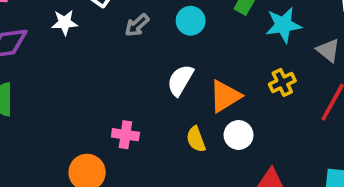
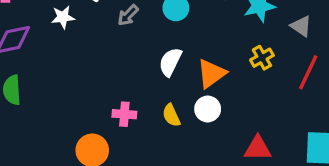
white circle: (239, 135) -> (208, 109), moved
yellow semicircle: (196, 139) -> (171, 115), moved

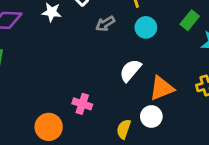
yellow semicircle: (171, 115) -> (124, 129), moved, turned 30

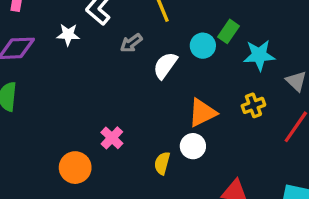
cyan circle: (146, 27) -> (203, 46), moved
white semicircle: (130, 70) -> (165, 65), moved
pink cross: (82, 104) -> (112, 138), turned 30

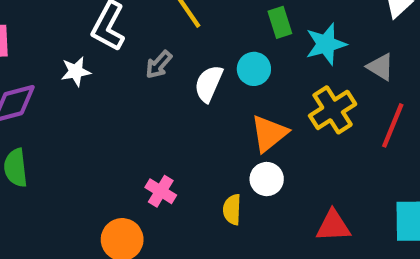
green rectangle: (229, 31) -> (280, 22), turned -40
cyan circle: (203, 46) -> (254, 69), moved
yellow cross: (253, 105) -> (333, 110), size x1.5

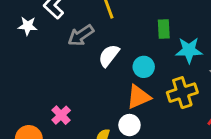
gray arrow: (159, 65) -> (81, 35), size x1.4
cyan circle: (254, 69) -> (144, 67), moved

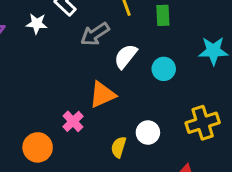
green rectangle: (164, 29) -> (163, 15), moved
yellow cross: (182, 93) -> (203, 123), moved
orange triangle: (139, 97) -> (102, 95), moved

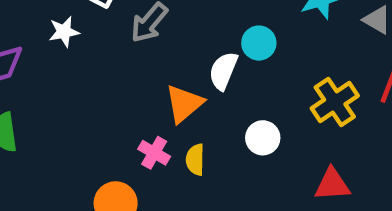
white semicircle: (126, 56) -> (223, 71), moved
yellow semicircle: (119, 147) -> (195, 160), moved

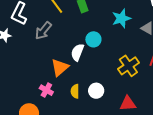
white circle: (263, 138) -> (96, 91), moved
yellow semicircle: (195, 160) -> (75, 91), moved

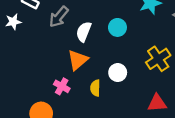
white semicircle: (77, 52) -> (84, 32), moved
white circle: (96, 91) -> (118, 73), moved

